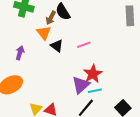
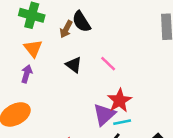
orange triangle: (44, 33) -> (33, 48), moved
pink line: (84, 45) -> (108, 64), turned 64

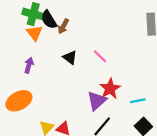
black semicircle: (81, 22) -> (49, 20), moved
orange triangle: (33, 48) -> (34, 33), moved
cyan line: (122, 122) -> (138, 101), moved

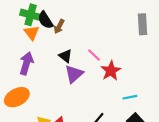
purple arrow: (29, 65) -> (26, 63), size x1.5
red star: (110, 89) -> (111, 71), moved
purple triangle: (97, 101) -> (74, 74), moved

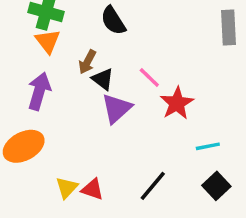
black semicircle: (45, 20) -> (113, 21), moved
brown arrow: (59, 26) -> (87, 62), moved

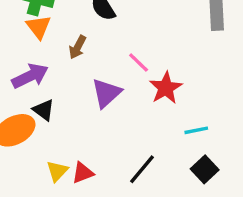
black triangle: (103, 79) -> (44, 110), moved
purple arrow: (39, 91) -> (30, 76), turned 48
red triangle: (92, 189) -> (83, 173), turned -40

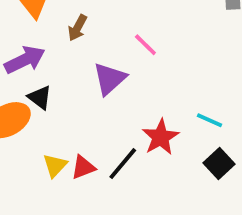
red star: (166, 88) -> (161, 137), moved
cyan line: (196, 130) -> (210, 120), turned 35
black line: (142, 169) -> (123, 164), moved

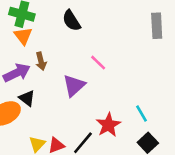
brown arrow: (78, 28) -> (41, 61), moved, turned -42
cyan line: (210, 120) -> (141, 113), turned 36

